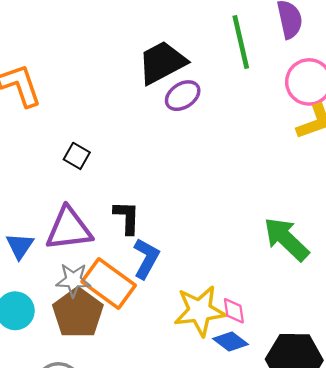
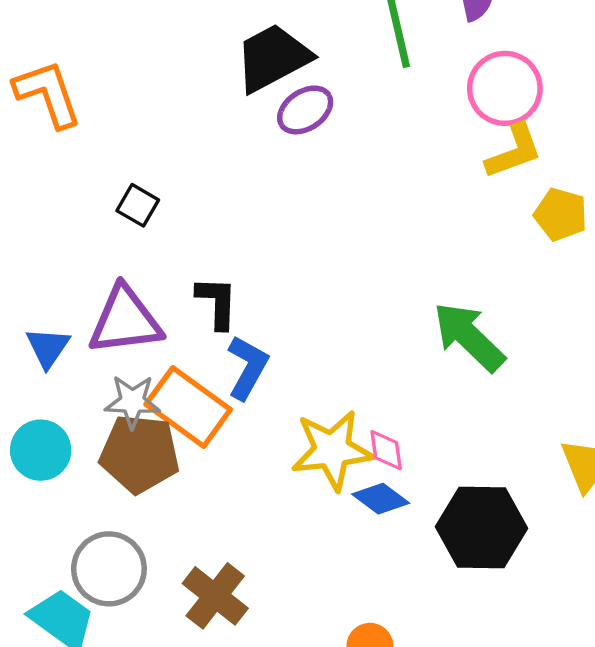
brown pentagon: (78, 313) -> (140, 454), turned -30

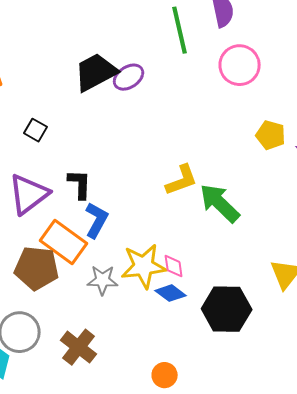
black trapezoid: (273, 58) -> (96, 72), moved
yellow L-shape: (514, 151) -> (182, 180), moved
purple triangle: (125, 321) -> (29, 194), turned -30
gray star: (132, 402) -> (103, 280), moved

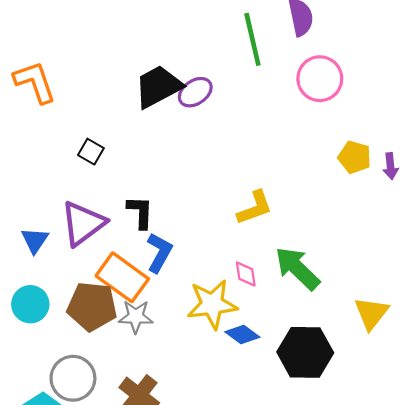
green arrow: (220, 203) -> (297, 268), moved
pink diamond: (174, 266) -> (246, 274), moved
gray star: (103, 280) -> (136, 317), moved

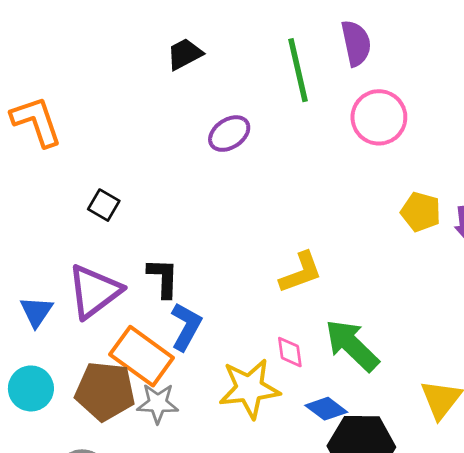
black trapezoid: (158, 87) -> (185, 54), moved, size x0.6
blue diamond: (242, 335) -> (326, 409), moved

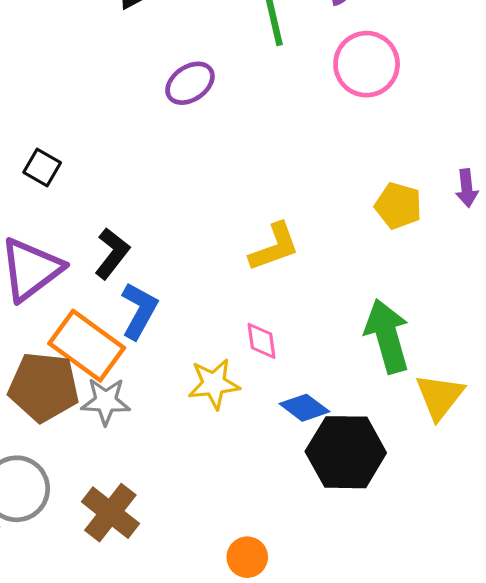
yellow pentagon: (421, 212) -> (398, 206), moved
black L-shape: (163, 278) -> (112, 253), turned 36
green arrow: (352, 345) -> (387, 336), moved, turned 30
yellow star: (249, 388) -> (214, 384), size x0.7

